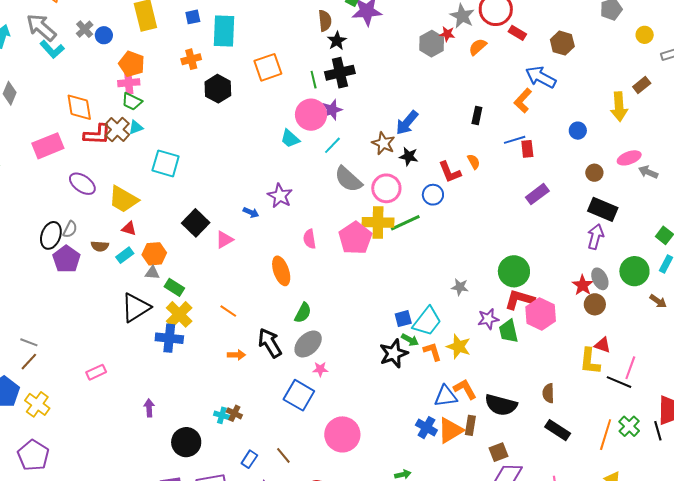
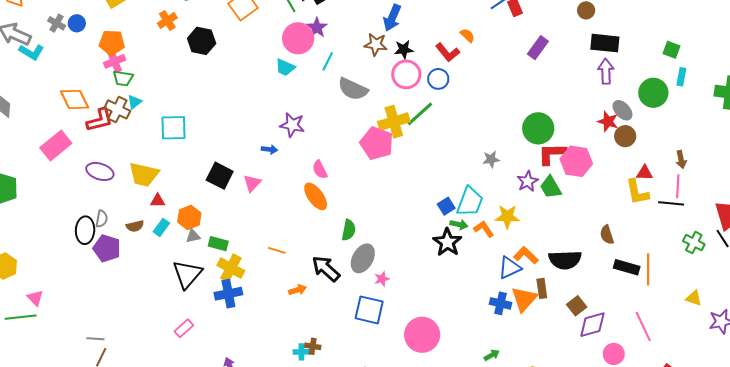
pink circle: (386, 188) -> (406, 74), moved
pink semicircle: (310, 239) -> (320, 170), moved
brown arrow: (658, 301) -> (681, 160), moved, turned 60
pink rectangle: (96, 372) -> (184, 328), moved
orange line: (606, 435) -> (648, 269), moved

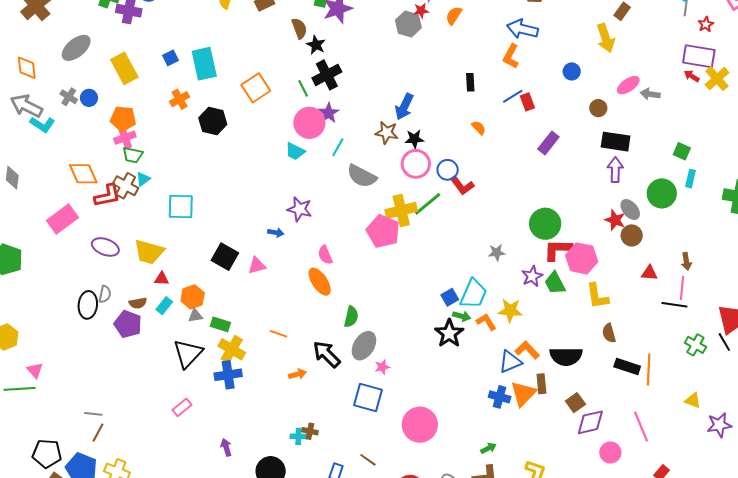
red L-shape: (448, 52) -> (462, 186), moved
pink triangle: (252, 183) -> (257, 266), turned 30
yellow L-shape: (637, 192) -> (597, 296), moved
purple pentagon: (107, 248) -> (128, 324), moved

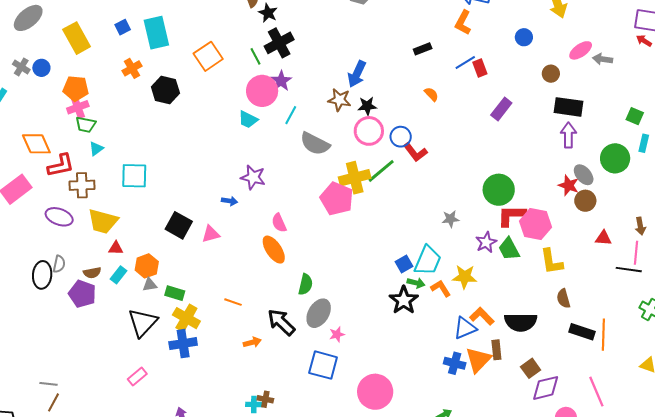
black rectangle: (470, 82) -> (423, 49), turned 72
brown cross: (126, 186) -> (82, 185), moved, turned -30

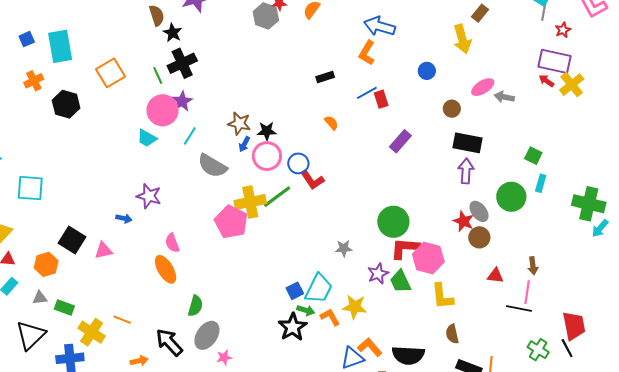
blue arrow: (357, 74) -> (244, 144), moved, size x0.6
orange hexagon: (147, 266) -> (46, 264), moved
yellow cross: (186, 318) -> (92, 332), moved

